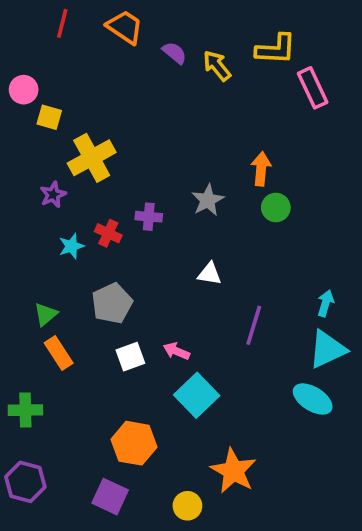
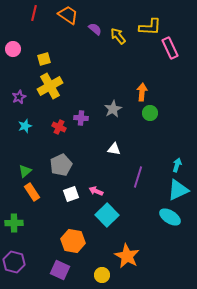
yellow square: (49, 117) -> (44, 59), moved, turned -32
purple star: (53, 195) -> (19, 97), moved
cyan star: (71, 246) -> (25, 126), moved

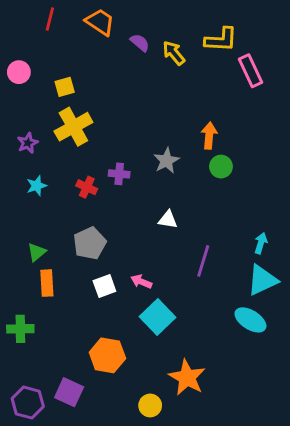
orange rectangle: (32, 192) -> (47, 283), turned 30
purple hexagon: (14, 262) -> (28, 403), moved
purple square: (60, 270) -> (69, 392), moved

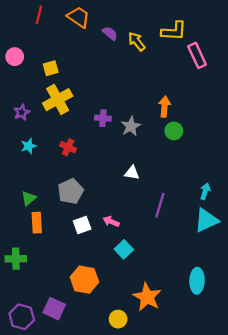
purple cross: (119, 174) -> (103, 118), moved
cyan square: (158, 317) -> (124, 249), size x0.7
cyan ellipse: (250, 320) -> (197, 281), moved, turned 60

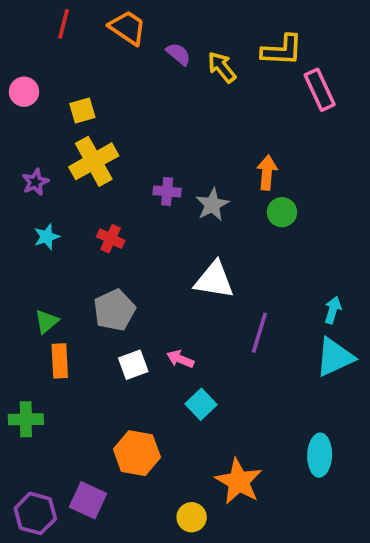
white triangle: (132, 173) -> (214, 280), size x1.6

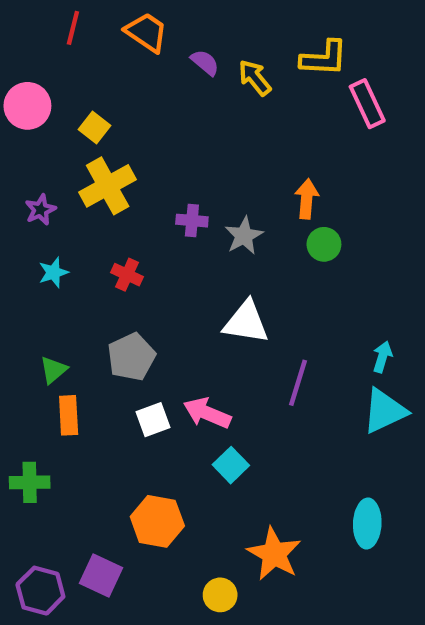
pink circle: (24, 92) -> (27, 106), size x1.4
yellow square: (82, 111) -> (95, 127), turned -36
pink arrow: (180, 359) -> (207, 413), size x1.5

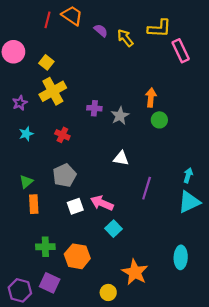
red line: (73, 28) -> (48, 20), moved
white triangle: (246, 322) -> (121, 158), size x0.7
green cross: (30, 482) -> (45, 247), moved

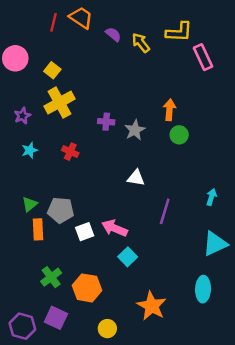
gray pentagon: (65, 175) -> (61, 210), moved, turned 30
cyan triangle: (189, 202) -> (215, 244), moved
green cross: (45, 247) -> (51, 277), turned -36
yellow circle: (108, 292) -> (107, 329), moved

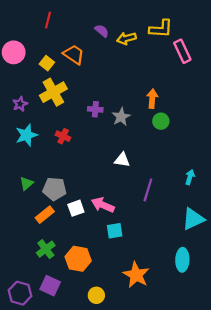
orange trapezoid: (81, 18) -> (74, 54), moved
yellow arrow: (141, 43) -> (126, 38), turned -66
cyan star: (30, 150) -> (26, 135), size x1.5
orange rectangle: (38, 229) -> (45, 215), moved, turned 54
cyan square: (128, 257) -> (115, 231), turned 35

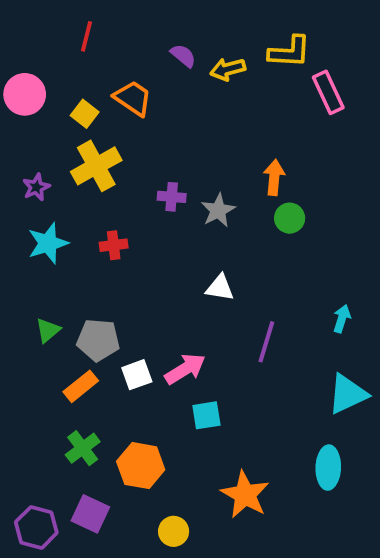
red cross: (63, 136) -> (114, 245), turned -32
pink arrow: (103, 205) -> (185, 369), turned 125

